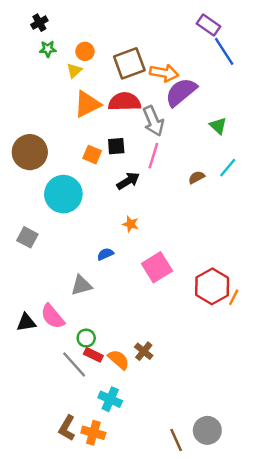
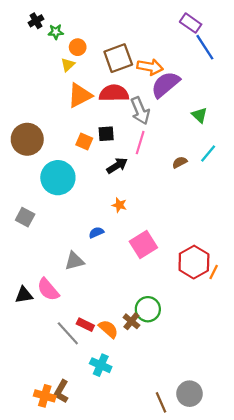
green star: (48, 49) -> (56, 32), moved
green circle: (86, 338) -> (148, 309), moved, size x1.5
orange cross: (93, 433) -> (45, 396), moved

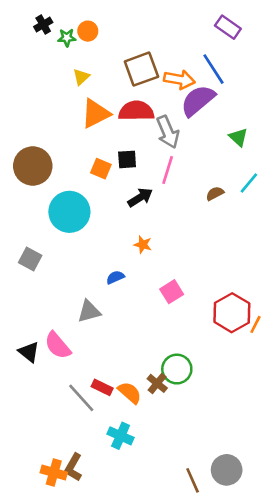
orange circle: (78, 47) -> (88, 31), moved
blue line: (205, 47) -> (214, 69), moved
pink square: (143, 245) -> (172, 292), size x0.7
black triangle: (24, 295) -> (29, 352), turned 48

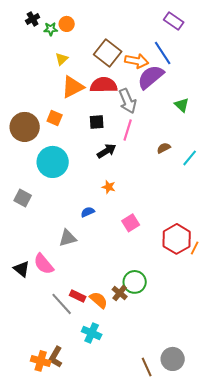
brown square: (141, 69) -> (108, 53), turned -32
orange square: (101, 169) -> (55, 118), moved
cyan line: (249, 183) -> (190, 158), moved

